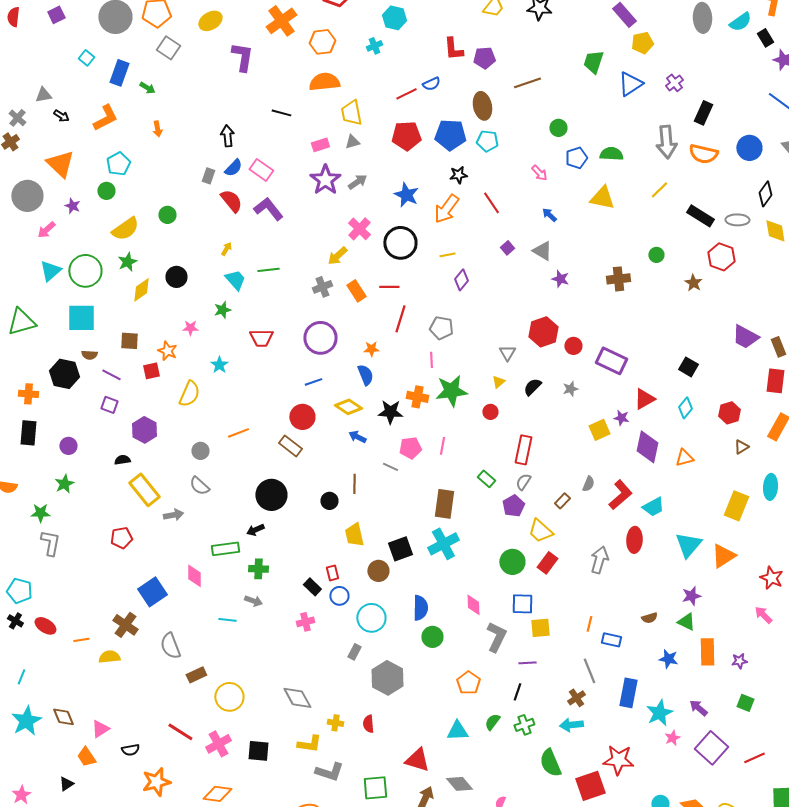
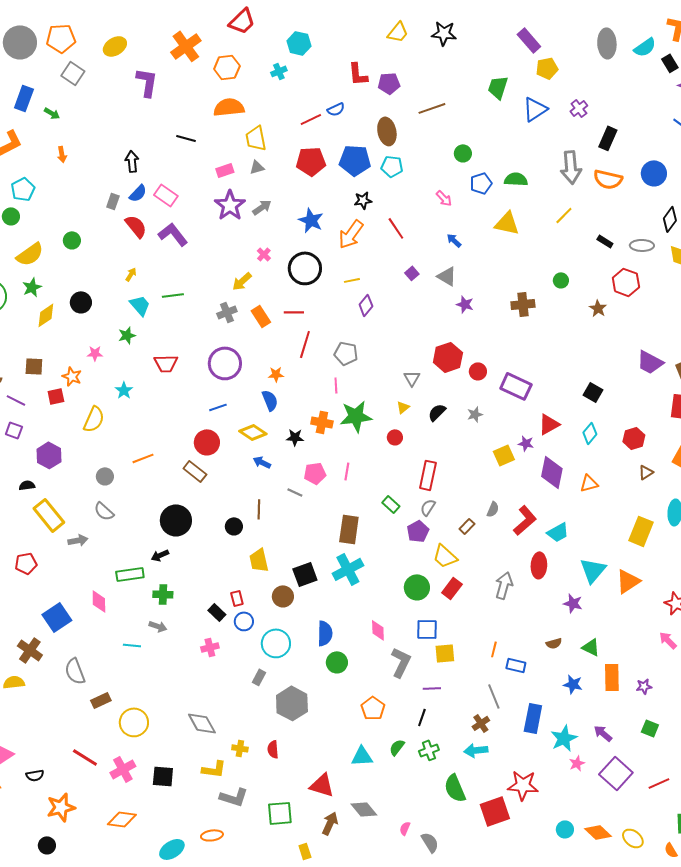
black rectangle: (700, 216) -> (605, 241), size x0.6
pink cross: (359, 229) -> (264, 254), size x0.6
black star: (390, 412) -> (295, 437), size x0.7
purple star: (691, 596) -> (573, 603), moved, turned 30

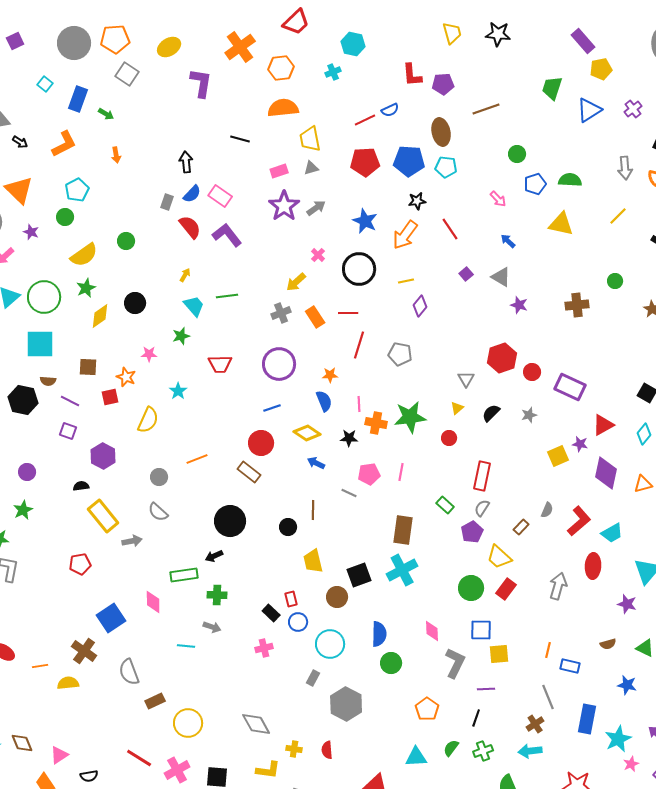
yellow trapezoid: (398, 32) -> (452, 33), turned -55
gray arrow: (571, 167) -> (625, 168), size x0.7
pink line: (336, 385) -> (359, 404), moved

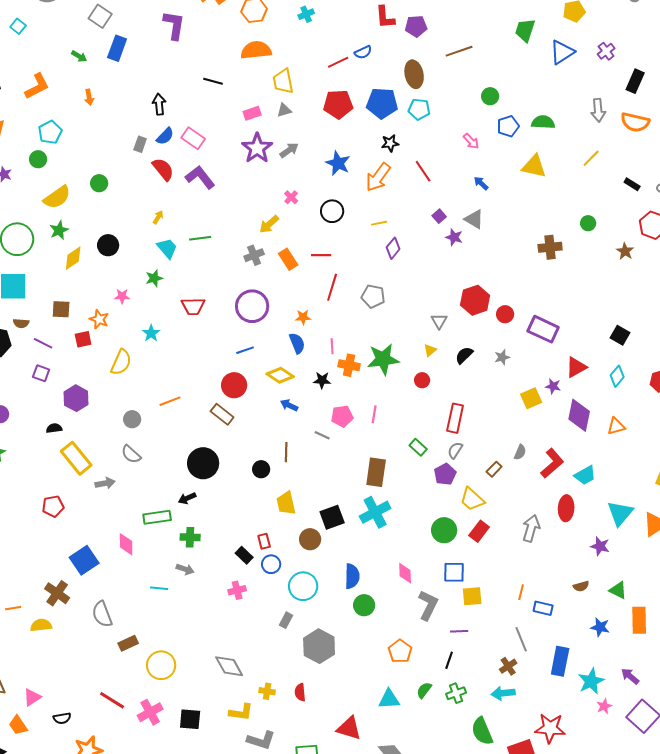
blue rectangle: (78, 99) -> (117, 48), moved
black circle: (359, 269) -> (332, 211), size x0.7
purple star: (519, 305) -> (454, 237), moved

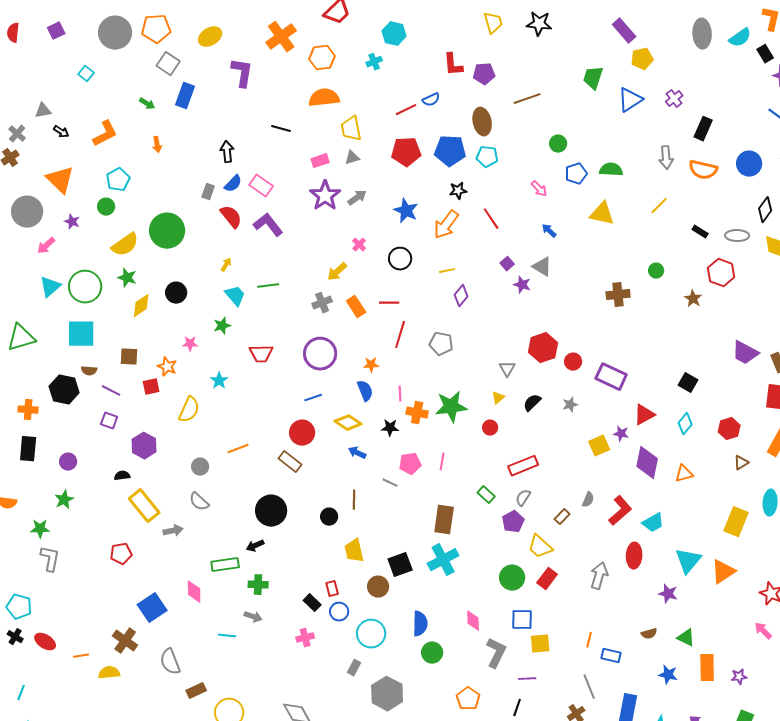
green circle: (99, 183) -> (167, 231), size x2.0
green star: (59, 230) -> (127, 278), turned -30
red rectangle: (455, 418) -> (523, 466), turned 56

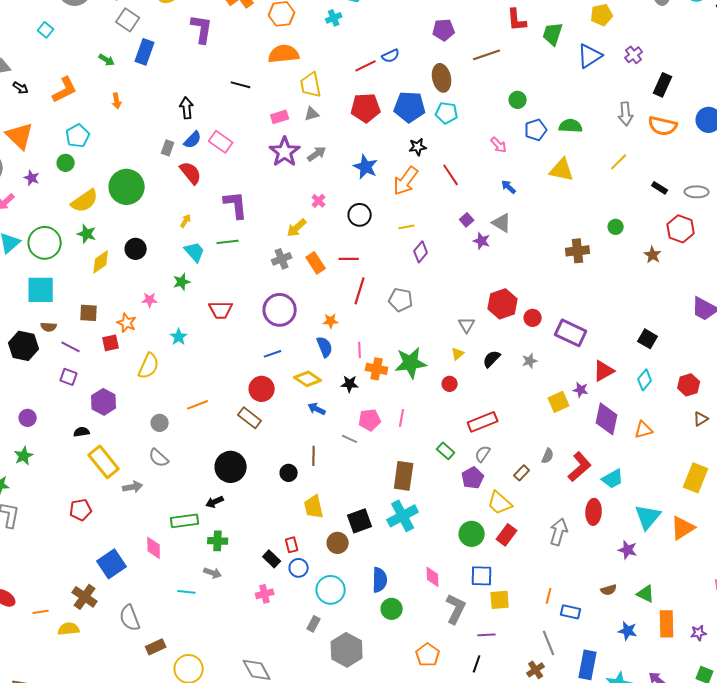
red L-shape: (453, 65) -> (517, 20), moved
purple L-shape: (268, 225) -> (236, 205), moved, turned 32

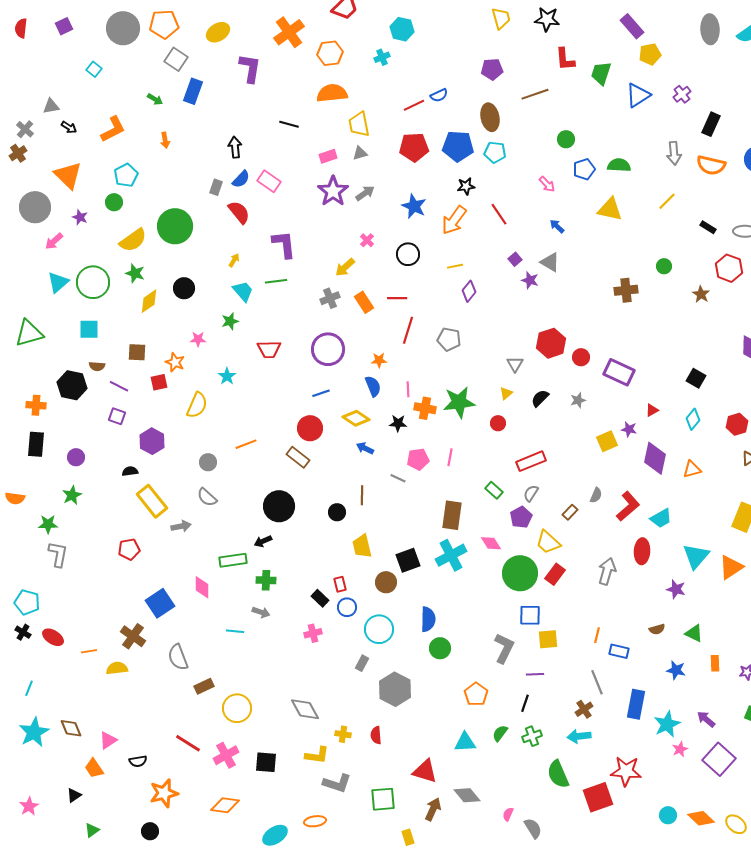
cyan square: (41, 290) -> (89, 329), size x0.7
red triangle: (604, 371) -> (652, 410), size x0.6
green circle: (472, 534) -> (520, 573), size x1.4
pink diamond: (433, 577) -> (491, 543), moved, turned -30
orange rectangle: (667, 624) -> (715, 663), size x0.6

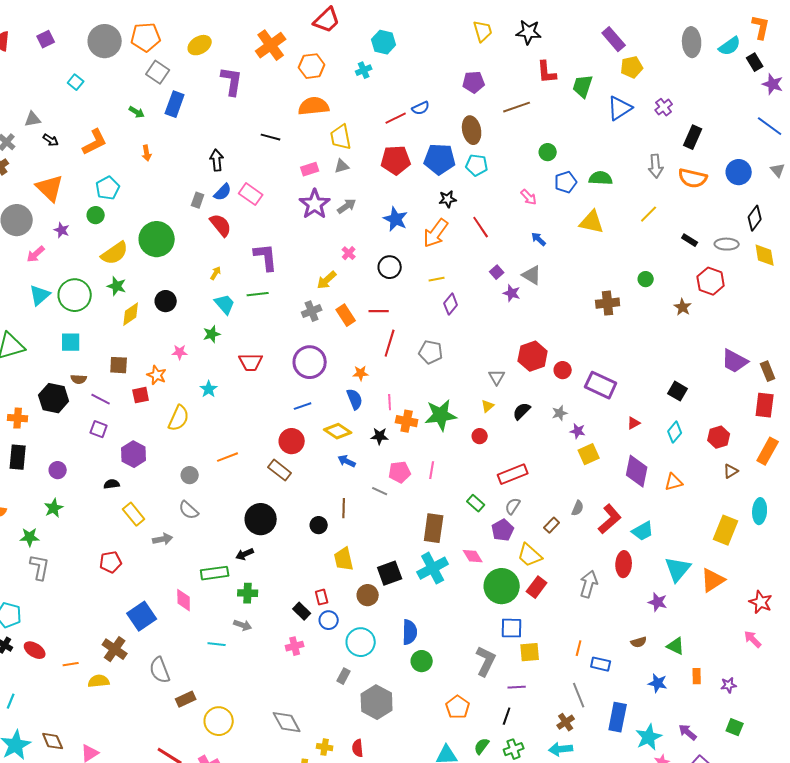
purple star: (629, 429) -> (578, 431), moved
yellow rectangle: (152, 501) -> (134, 514), size x0.7

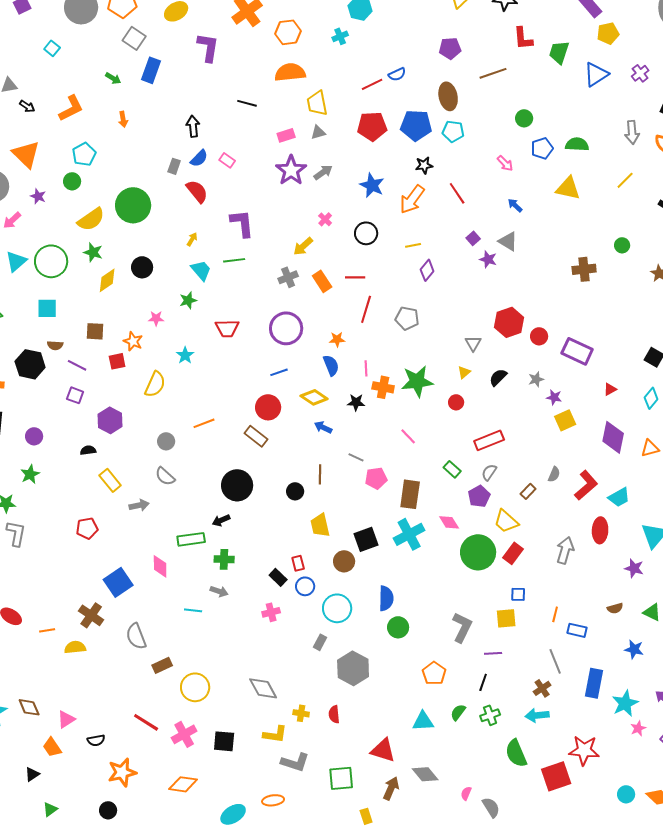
pink rectangle: (251, 194) -> (227, 160), size x0.7
pink line: (432, 470) -> (408, 436), turned -54
pink pentagon: (400, 472) -> (376, 478), moved
blue square: (512, 628) -> (518, 594), moved, size x0.7

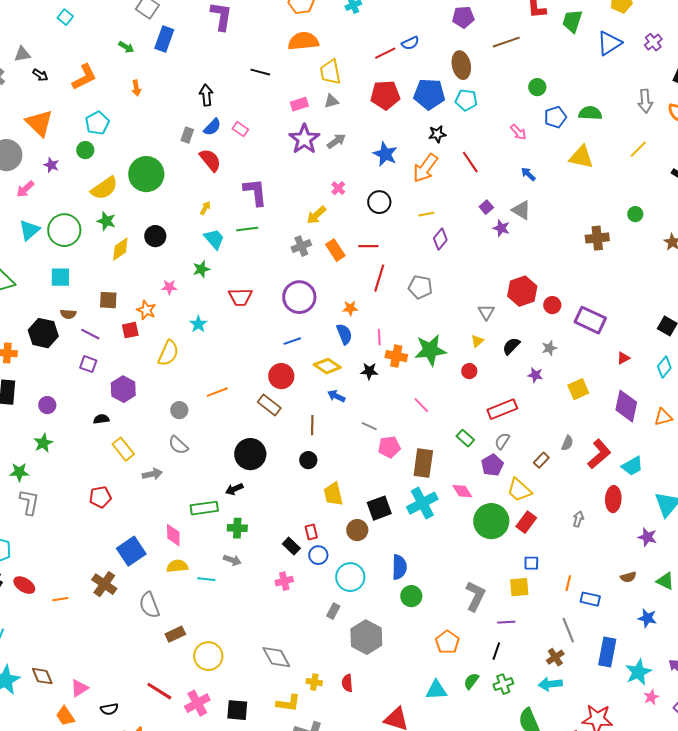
purple star: (554, 397) -> (535, 375), moved
brown line: (320, 474) -> (312, 425), moved
gray arrow: (565, 550) -> (578, 519), size x0.6
yellow semicircle: (75, 647) -> (177, 566), moved

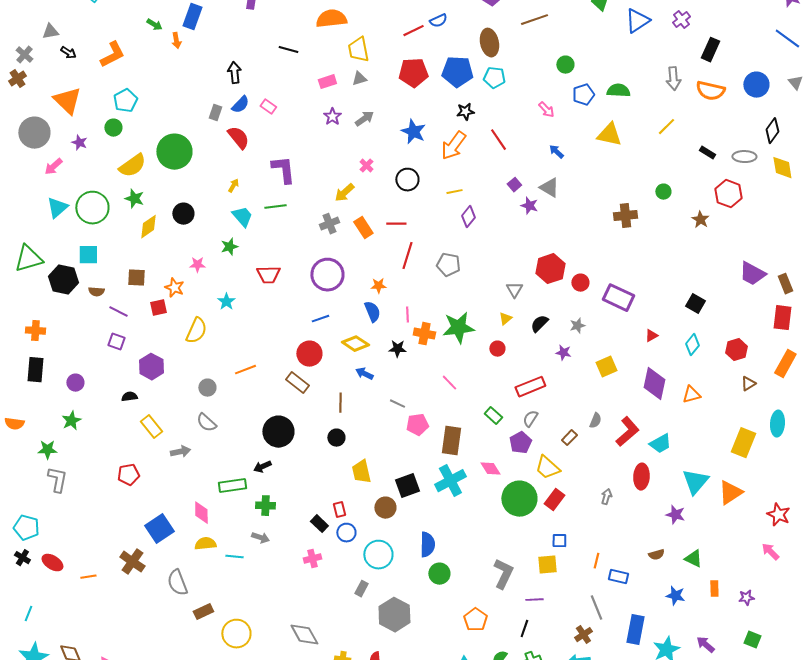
orange arrow: (136, 88) -> (176, 41), moved
purple star: (304, 139) -> (332, 117), size x0.6
black hexagon: (43, 333) -> (63, 280), moved

